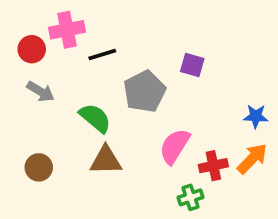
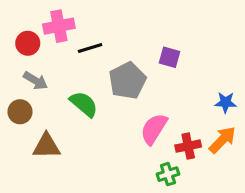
brown triangle: (106, 160) -> (46, 146), moved
brown circle: (39, 167) -> (20, 112), moved

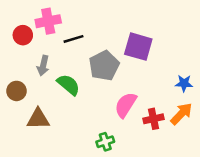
purple square: (169, 57) -> (138, 47), size x1.6
gray arrow: (36, 81) -> (43, 66), moved, turned 72
green cross: (168, 174) -> (105, 142), moved

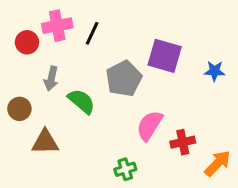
black line: (74, 39) -> (92, 33), moved, turned -48
blue star: (184, 83) -> (215, 71), moved
orange arrow: (181, 114) -> (218, 163), moved

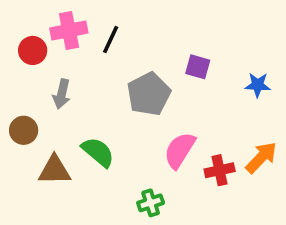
purple square: (165, 56) -> (198, 67), size x0.6
green semicircle: (81, 101) -> (98, 152), moved
orange arrow: (218, 163) -> (261, 158), moved

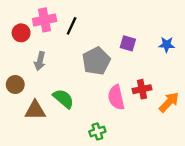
blue star: (258, 85) -> (167, 45), moved
pink semicircle: (180, 150) -> (116, 97), turned -45
red cross: (220, 170) -> (142, 89), moved

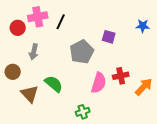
blue star: (167, 45) -> (143, 26), moved
pink semicircle: (116, 97) -> (99, 83), turned -150
brown triangle: (35, 110) -> (30, 94), turned 48

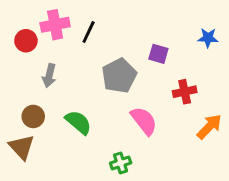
brown circle: (13, 72) -> (33, 116), moved
red cross: (121, 76) -> (185, 92), moved
pink semicircle: (99, 83) -> (144, 121), turned -55
brown triangle: (30, 94) -> (22, 147), moved

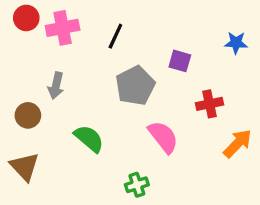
black line: (89, 32) -> (115, 36), moved
red circle: (26, 41) -> (26, 18), moved
brown circle: (33, 116) -> (28, 115), moved

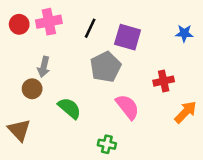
red circle: (26, 18) -> (19, 24), moved
purple square: (180, 61) -> (128, 37), moved, size x1.5
brown circle: (28, 115) -> (32, 89), moved
green cross: (137, 185) -> (107, 144), turned 30

